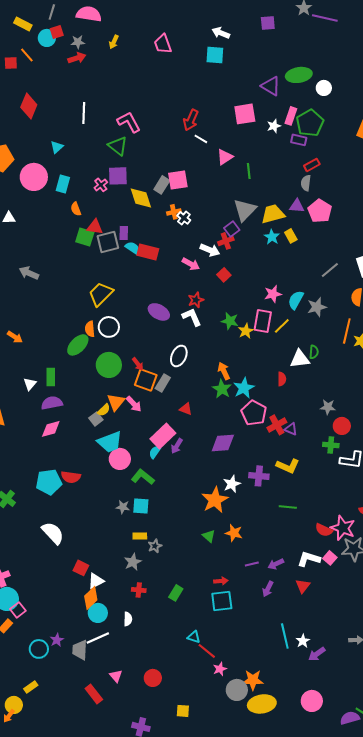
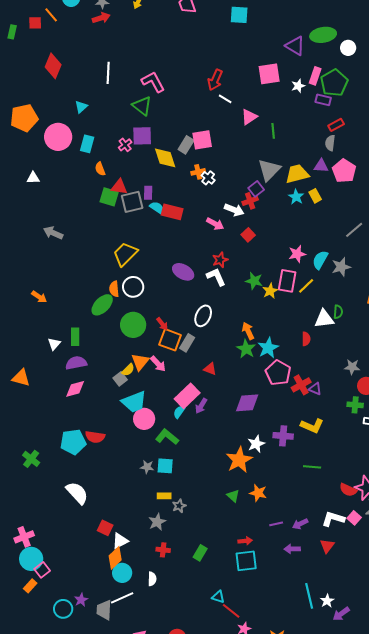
purple arrow: (268, 589) -> (292, 549), turned 63

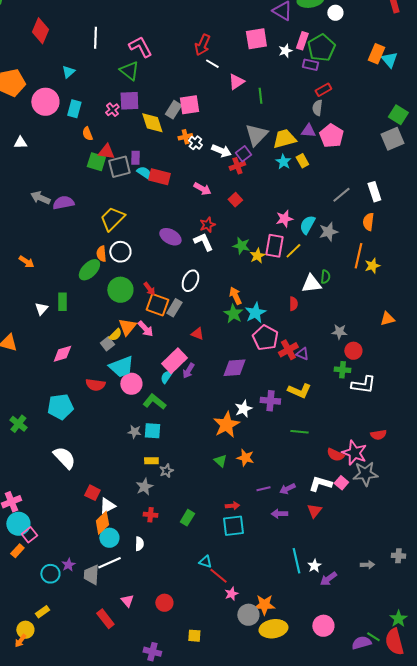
white arrow: (234, 210) -> (221, 151), moved
purple semicircle: (76, 363) -> (63, 203), moved
red semicircle: (95, 437) -> (95, 385), moved

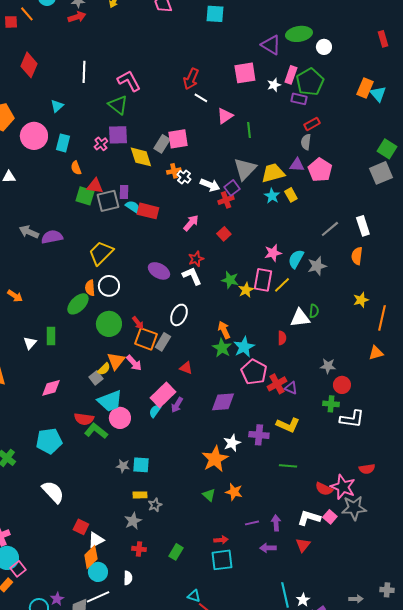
pink arrow: (202, 189) -> (191, 223), turned -78
orange line: (358, 256) -> (382, 318), moved
green L-shape: (154, 402) -> (96, 431), moved
purple arrow: (287, 489) -> (276, 523), turned 112

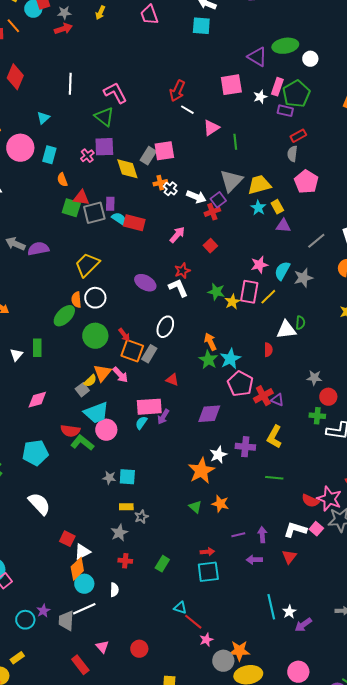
purple triangle: (297, 165) -> (283, 226), moved
pink rectangle: (163, 395) -> (149, 407), turned 40
yellow L-shape: (288, 425) -> (274, 437), turned 95

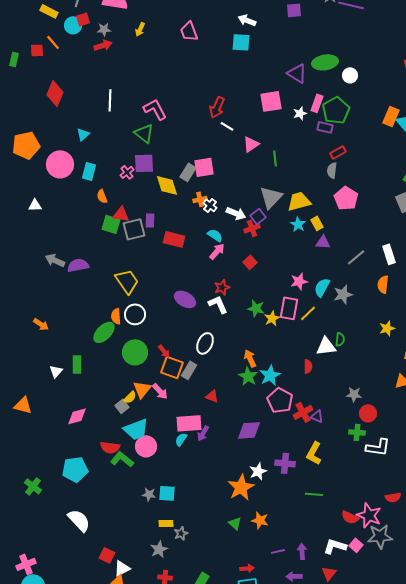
cyan semicircle: (119, 219) -> (215, 235), moved
yellow trapezoid: (87, 265) -> (127, 281), turned 100

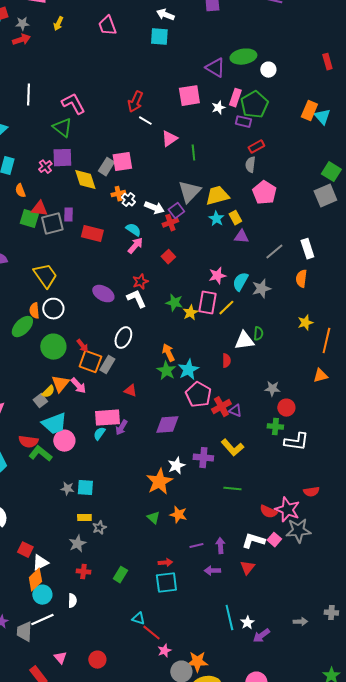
yellow L-shape: (314, 453) -> (232, 448), turned -70

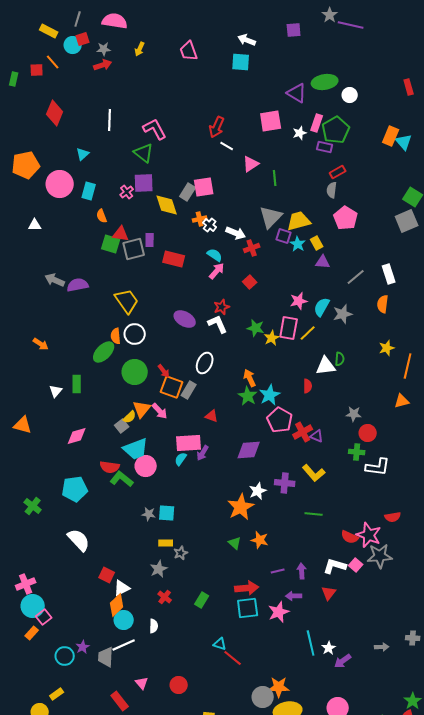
purple square: (176, 211) -> (284, 236), moved, turned -35
red arrow: (165, 563) -> (247, 588), size x1.6
red cross: (83, 572) -> (165, 597), turned 32
pink star: (164, 651) -> (279, 612), moved, size x1.5

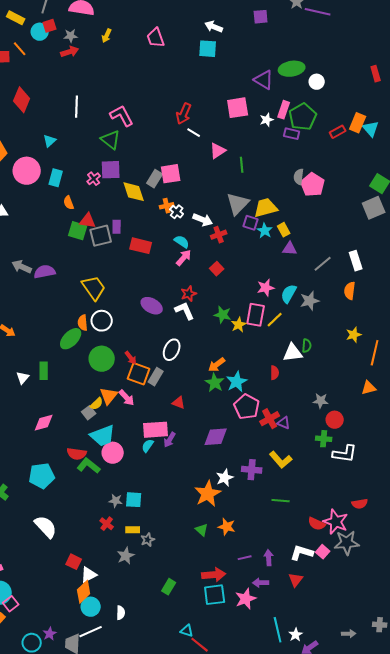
red rectangle: (338, 172) -> (338, 132), moved
pink pentagon: (346, 218) -> (313, 185), moved
orange arrow: (250, 378) -> (217, 365), turned -102
red cross: (165, 597) -> (107, 524), moved

